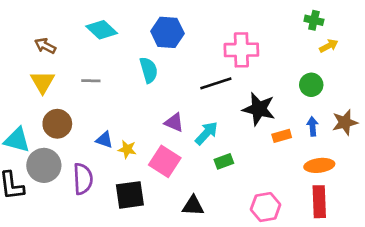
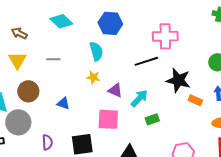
orange rectangle: (282, 136) -> (195, 100), turned 40
yellow star: (127, 149) -> (93, 77), moved
pink square: (165, 161) -> (108, 119), turned -30
purple semicircle: (83, 179) -> (47, 142), moved, size x0.7

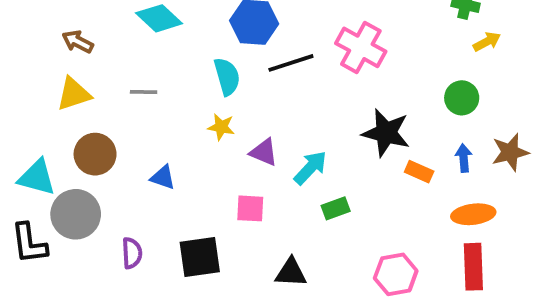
pink cross: (165, 36) -> (361, 47), turned 30
yellow triangle: (17, 60) -> (74, 94), turned 42
black line: (146, 61) -> (291, 63), moved
pink square: (108, 119) -> (250, 208), size x0.7

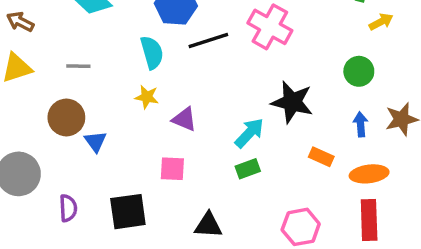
brown circle: (95, 154) -> (66, 117), moved
cyan arrow: (310, 168) -> (249, 133), moved
orange rectangle: (419, 172) -> (321, 157), moved
blue triangle: (163, 177) -> (95, 141), turned 35

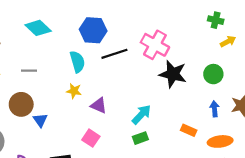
black star: (292, 102) -> (173, 74), moved
pink square: (172, 169) -> (91, 138), turned 30

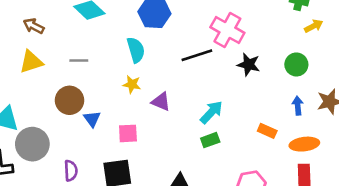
black line: (114, 54) -> (197, 55), moved
black star: (173, 74) -> (249, 64), size x0.7
pink square: (91, 138) -> (128, 133), moved, turned -36

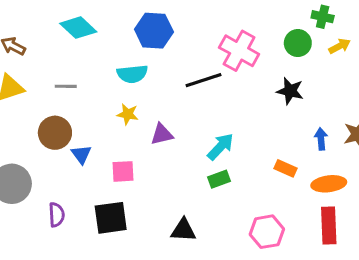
cyan semicircle: (136, 50) -> (132, 74), turned 100
black star: (249, 64) -> (290, 91), moved
green circle: (296, 64) -> (298, 43), moved
purple triangle: (161, 102) -> (162, 134), turned -36

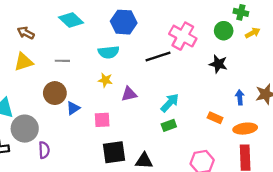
blue triangle: (81, 154) -> (73, 108), turned 32
purple semicircle: (57, 215) -> (44, 150), moved
black square: (111, 218) -> (114, 152), moved

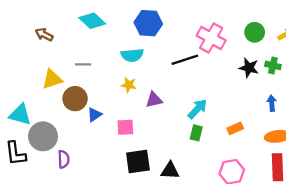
green cross: (241, 12) -> (273, 65), moved
yellow triangle: (24, 62) -> (52, 79), moved
orange rectangle: (215, 118) -> (235, 128), moved, turned -48
green rectangle: (169, 125) -> (196, 133), turned -56

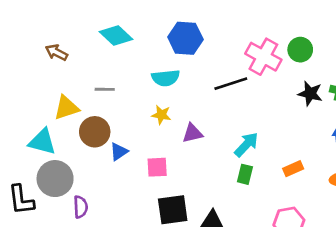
green circle: (255, 32) -> (300, 50), moved
cyan triangle: (20, 115) -> (42, 142), moved

